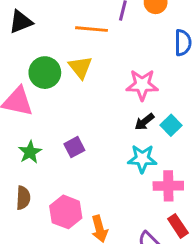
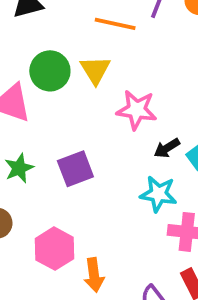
pink star: (142, 85) -> (137, 110), moved
purple square: (74, 147) -> (75, 169), size x1.4

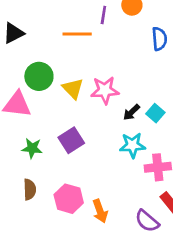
yellow triangle: (95, 70) -> (73, 89), moved
green star: (19, 168) -> (32, 148), turned -30

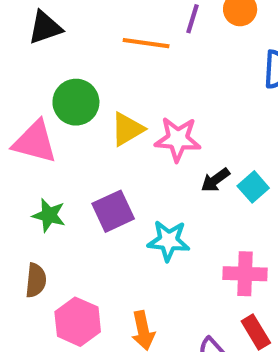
yellow triangle: (73, 89) -> (127, 129), turned 35
cyan star: (132, 145) -> (168, 241), moved
pink hexagon: (69, 199) -> (78, 322), moved

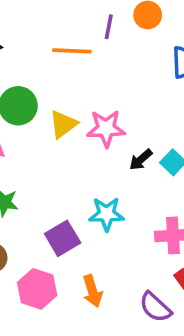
purple square: (113, 211) -> (63, 238), moved

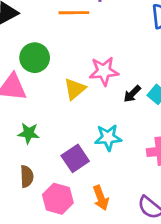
yellow triangle: (63, 124) -> (75, 89), moved

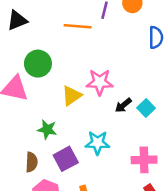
green star: (29, 133) -> (47, 129), moved
brown semicircle: (27, 176) -> (32, 162), moved

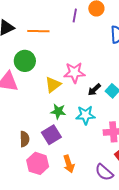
orange line: (78, 26) -> (38, 31), moved
green star: (47, 129) -> (58, 111), moved
cyan star: (98, 143) -> (85, 115), moved

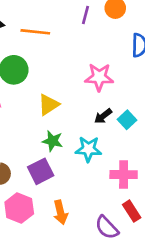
pink star: (74, 73) -> (99, 77), moved

